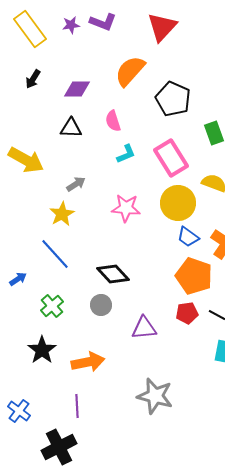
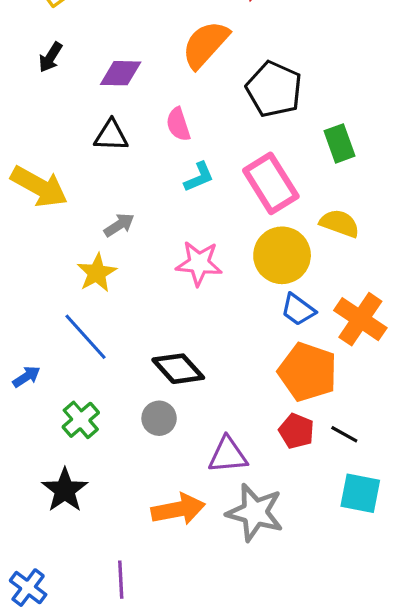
red pentagon: (187, 313) -> (296, 431), turned 30
orange arrow: (88, 362) -> (178, 509), moved
gray star: (155, 396) -> (255, 512), moved

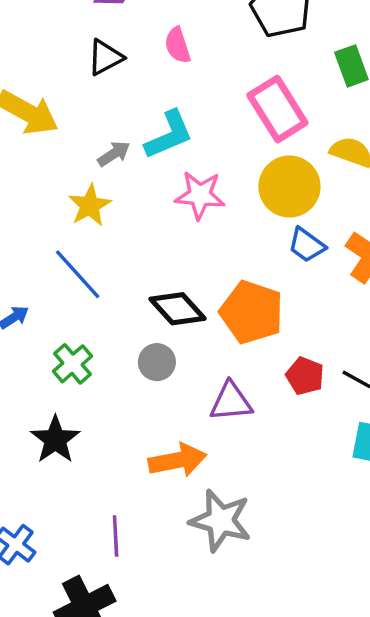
black triangle: (111, 135) -> (105, 57), turned -30
cyan L-shape: (199, 177) -> (169, 135), moved, size x1.5
orange pentagon: (308, 372) -> (252, 312), moved
gray star: (255, 512) -> (221, 521), moved

